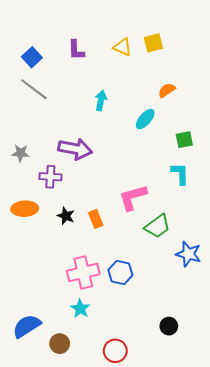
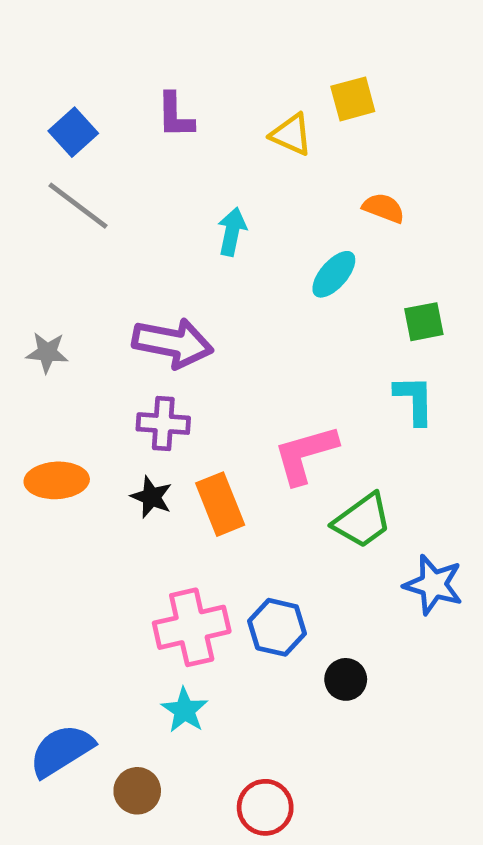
yellow triangle: (122, 47) -> (291, 135), moved
orange semicircle: (167, 90) -> (384, 208), turned 54
purple cross: (50, 177) -> (163, 424), moved
orange rectangle: (96, 219) -> (220, 504), size x1.4
black circle: (169, 326) -> (346, 679), moved

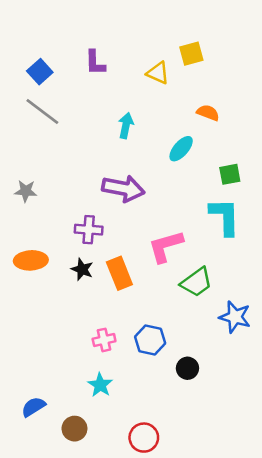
purple arrow: (173, 343) -> (123, 188), moved
cyan L-shape: (414, 400) -> (225, 217), size x1.4
pink cross: (192, 627) -> (104, 340), size x0.6
blue semicircle: (61, 750) -> (33, 407), size x0.7

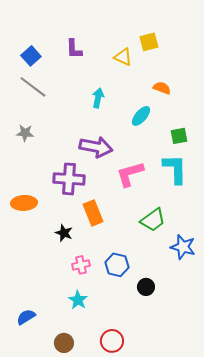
gray star: (26, 191) -> (25, 133), moved
purple cross: (89, 230) -> (69, 179), size x1.4
pink L-shape: (166, 246) -> (130, 174), moved
black star: (82, 269) -> (64, 233), moved
brown circle: (74, 429) -> (64, 343), moved

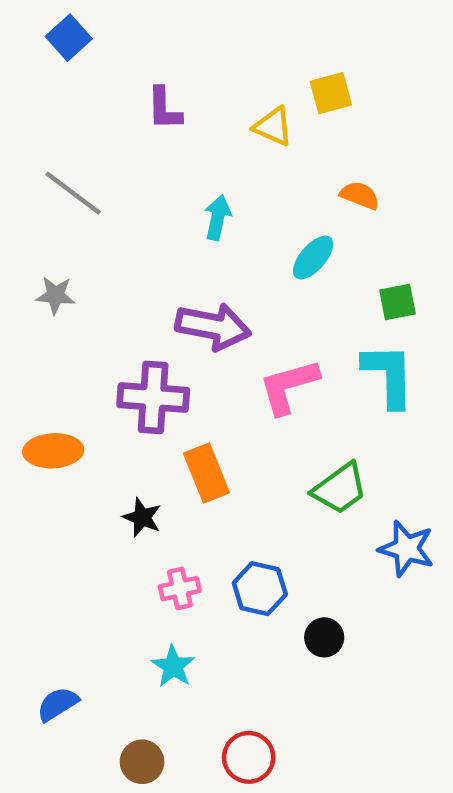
blue square: (31, 56) -> (69, 38), moved

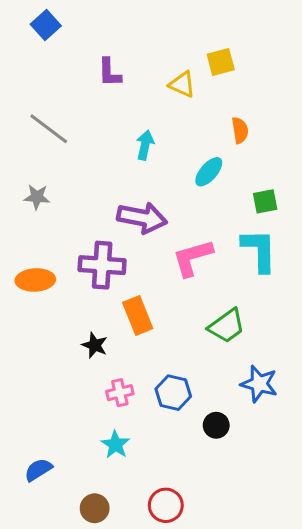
orange semicircle: (360, 195) -> (240, 130), turned 60
orange ellipse: (53, 451) -> (35, 280), moved
blue star: (406, 549) -> (259, 384), moved

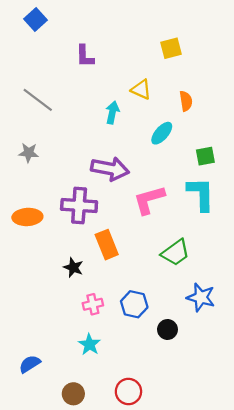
yellow triangle: (182, 84) -> (141, 90), moved

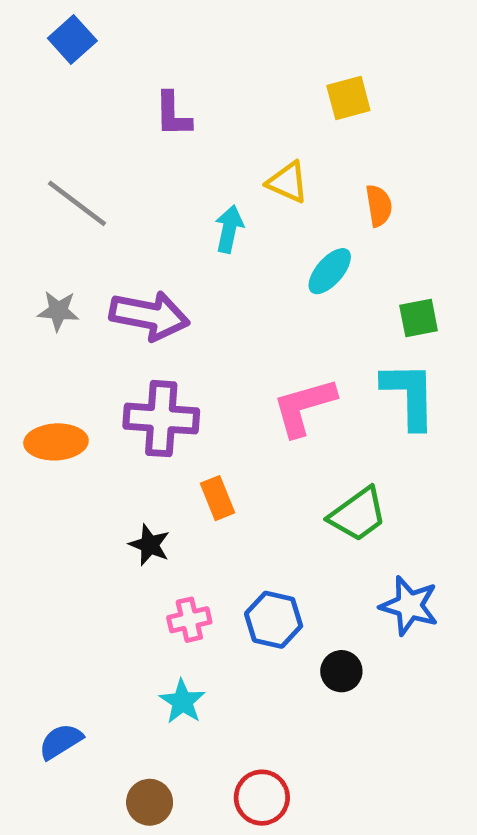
purple arrow: (110, 169) -> (150, 316), moved
orange rectangle: (107, 245) -> (217, 498), size x0.7

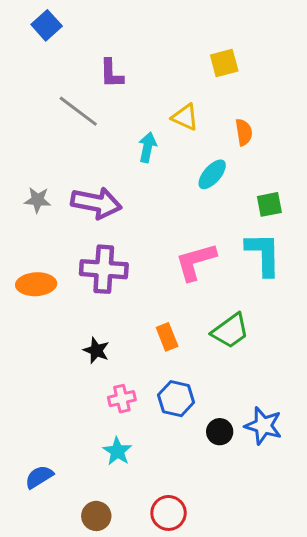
gray line: (77, 203) -> (78, 111), moved
orange rectangle: (217, 498) -> (167, 337), moved
blue star: (409, 606) -> (263, 426), moved

